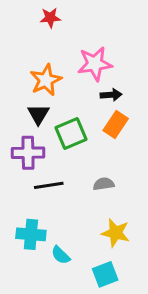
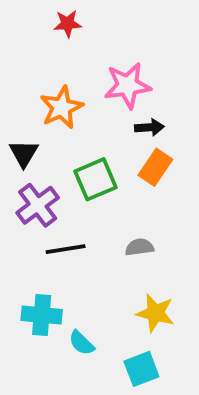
black triangle: (38, 114) -> (24, 153), moved
purple cross: (28, 153) -> (38, 205), turned -36

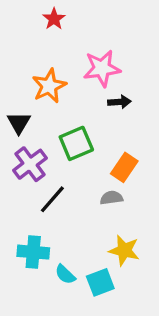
red star: (68, 24) -> (54, 19), turned -30
orange rectangle: (155, 167) -> (124, 167), moved
black line: (66, 249) -> (52, 199), turned -40
cyan square: (141, 369) -> (100, 282), moved

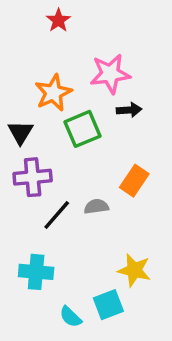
green square: (76, 143) -> (83, 129), moved
purple cross: (30, 164) -> (33, 177), turned 32
gray semicircle: (111, 198) -> (96, 206), moved
cyan semicircle: (65, 274) -> (70, 317), moved

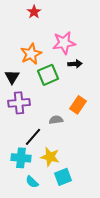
black line: (57, 215) -> (33, 137), moved
yellow star: (134, 270) -> (50, 157), moved
cyan semicircle: (70, 317) -> (32, 182), moved

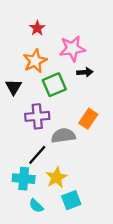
red star: (34, 12) -> (37, 28), moved
purple cross: (19, 103) -> (37, 116), moved
gray semicircle: (56, 120) -> (63, 136), size x1.5
yellow star: (50, 157) -> (56, 177), turned 30

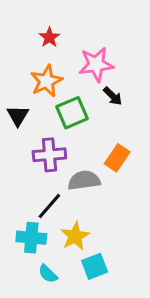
black arrow: (85, 72) -> (113, 96), turned 49

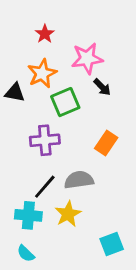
black triangle: (18, 116) -> (15, 93), moved, turned -50
gray semicircle: (84, 180) -> (79, 180), moved
cyan square: (95, 266) -> (112, 244), moved
cyan semicircle: (48, 274) -> (26, 254), moved

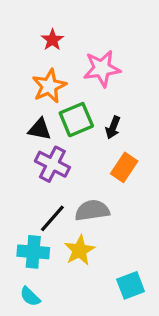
black arrow: (102, 87) -> (113, 127), moved, turned 66
black triangle: (15, 93) -> (40, 129), moved
purple cross: (45, 140) -> (52, 164), turned 32

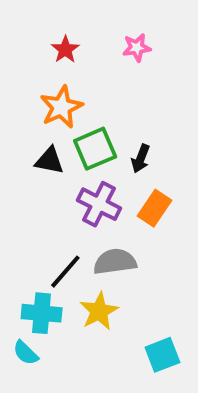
pink star: (102, 68) -> (137, 48), moved, size x0.6
purple cross: (52, 164) -> (99, 204), moved
cyan semicircle: (30, 297) -> (26, 353), moved

